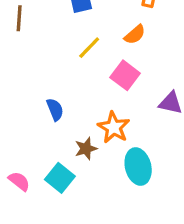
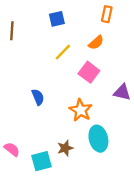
brown star: (86, 149) -> (65, 148), moved
cyan square: (60, 178) -> (42, 161), moved, turned 36

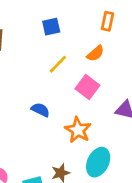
blue semicircle: (38, 97) -> (40, 110), moved, turned -42
cyan ellipse: (98, 139) -> (98, 162), turned 40

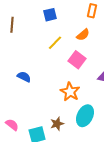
blue semicircle: (40, 110) -> (24, 77), moved

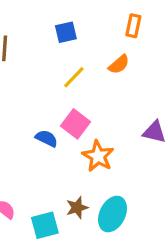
pink square: (77, 60) -> (76, 124), moved
blue semicircle: (24, 77) -> (47, 138), moved
cyan ellipse: (85, 116) -> (113, 214), moved

